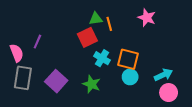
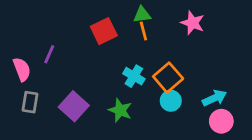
green triangle: (96, 19) -> (142, 15), moved
red square: (87, 37) -> (104, 31), moved
orange square: (128, 59) -> (168, 78), turned 35
gray rectangle: (23, 78) -> (30, 102), size x0.7

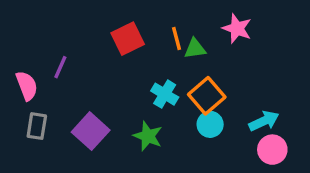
green triangle: (142, 15) -> (195, 49), moved

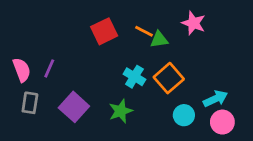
orange line: (176, 39) -> (144, 31), turned -48
purple line: (60, 67) -> (49, 68), moved
cyan circle: (210, 124) -> (184, 115), moved
green star: (148, 136) -> (121, 111), turned 30

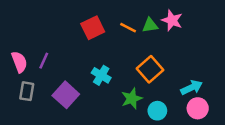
green triangle: (159, 40) -> (150, 25), moved
cyan cross: (134, 77) -> (101, 75), moved
green star: (121, 111) -> (132, 99), moved
cyan circle: (184, 115) -> (157, 111), moved

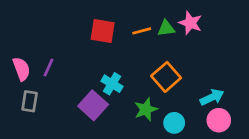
red square: (93, 28) -> (103, 31), turned 35
orange line: (128, 28) -> (142, 31), turned -42
purple square: (66, 95) -> (93, 105), moved

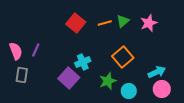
pink star: (190, 23) -> (149, 23), moved, turned 30
green triangle: (166, 28) -> (123, 21), turned -32
red square: (103, 31) -> (76, 23), turned 30
cyan cross: (112, 84) -> (83, 62), turned 35

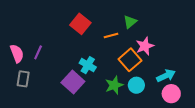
orange line: (105, 23) -> (111, 35), moved
pink star: (149, 23) -> (145, 46), moved
cyan cross: (83, 62) -> (88, 65), turned -35
cyan circle: (129, 91) -> (136, 85), moved

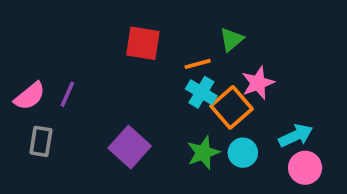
red square: (80, 24) -> (143, 43), turned -30
pink semicircle: (17, 53) -> (30, 96), turned 72
cyan cross: (88, 65) -> (201, 92), moved

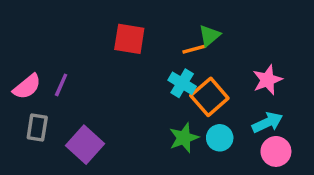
orange line: (198, 64) -> (194, 49), moved
pink star: (258, 83) -> (267, 80), moved
purple square: (130, 147) -> (85, 145), moved

